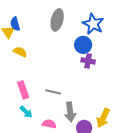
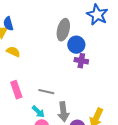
gray ellipse: (57, 20) -> (63, 30), moved
blue star: (93, 24) -> (97, 15), moved
cyan arrow: (26, 112) -> (38, 112), moved

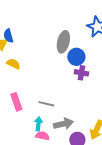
cyan arrow: (38, 112) -> (38, 124), turned -128
gray arrow: (63, 112) -> (63, 124), turned -96

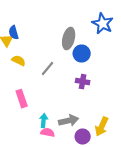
purple cross: (81, 73) -> (83, 82), moved
gray line: (46, 104) -> (48, 69), moved, turned -63

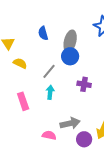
blue semicircle: (14, 33) -> (43, 33), moved
blue circle: (82, 54) -> (70, 56), moved
cyan arrow: (44, 121) -> (50, 92), moved

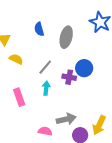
blue circle: (70, 56) -> (84, 68), moved
purple cross: (84, 84) -> (69, 77), moved

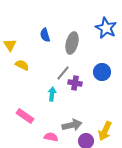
gray line: (45, 67) -> (63, 73), moved
blue circle: (84, 68) -> (102, 72), moved
pink rectangle: (19, 97) -> (25, 116), moved, turned -36

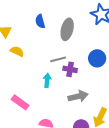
gray line: (63, 73) -> (58, 59), turned 35
gray arrow: (72, 125) -> (78, 96), moved

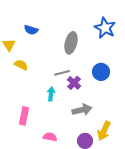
blue semicircle: (40, 21) -> (31, 30), moved, turned -56
purple cross: (70, 69) -> (74, 83), turned 32
pink rectangle: (20, 102) -> (24, 116), turned 66

